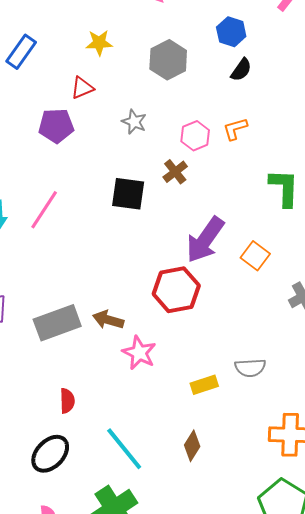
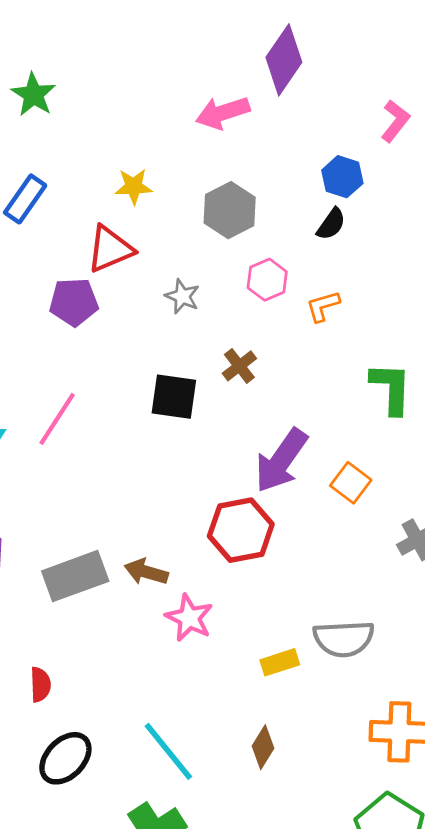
blue hexagon: (231, 32) -> (342, 177), moved
red triangle: (82, 88) -> (110, 249), size x1.5
pink hexagon: (195, 136) -> (267, 280), moved
gray semicircle: (250, 368) -> (344, 639), size x1.4
red semicircle: (67, 401) -> (40, 685), moved

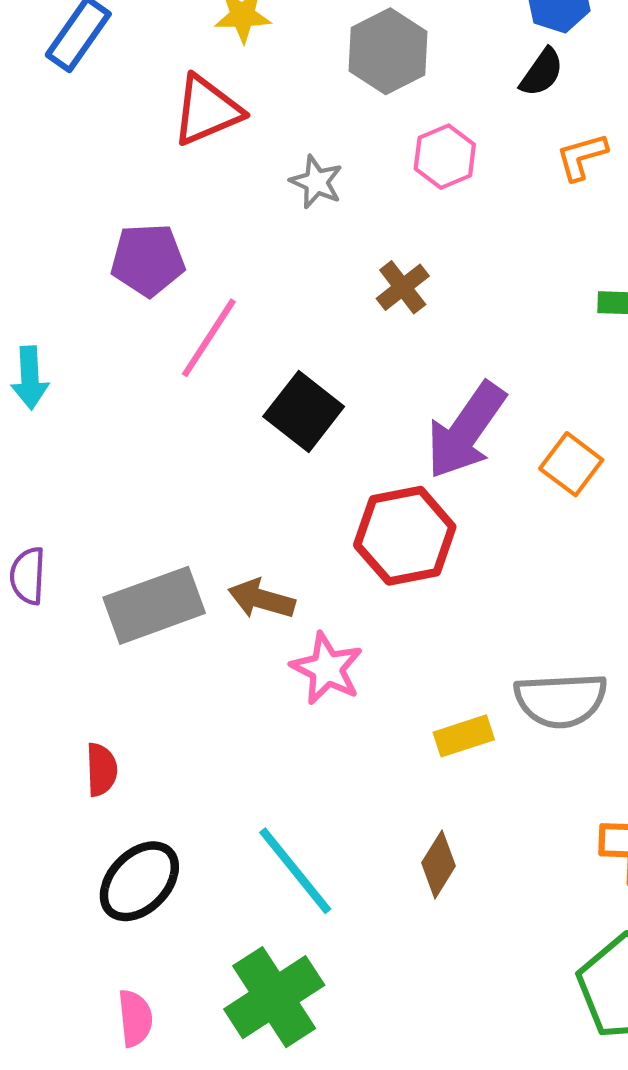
purple pentagon: (74, 302) -> (148, 260), moved
orange L-shape: (323, 306) -> (582, 157), moved
black square: (174, 397) -> (304, 412), moved, turned 30
pink line: (57, 419) -> (209, 338), moved

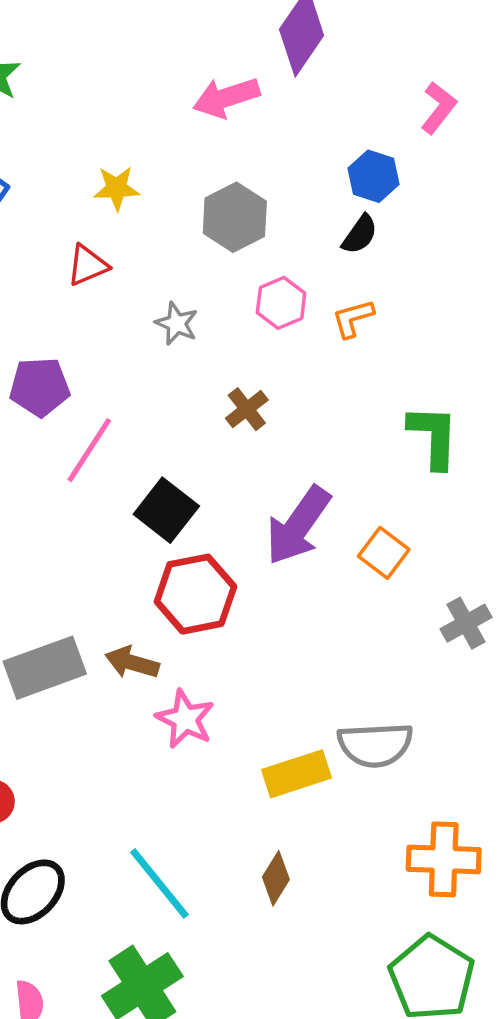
red triangle: (207, 110) -> (88, 265), size x0.7
orange L-shape: (582, 157) -> (353, 318), moved
red hexagon: (405, 536) -> (195, 594), moved
yellow rectangle: (464, 736) -> (296, 774), size x1.4

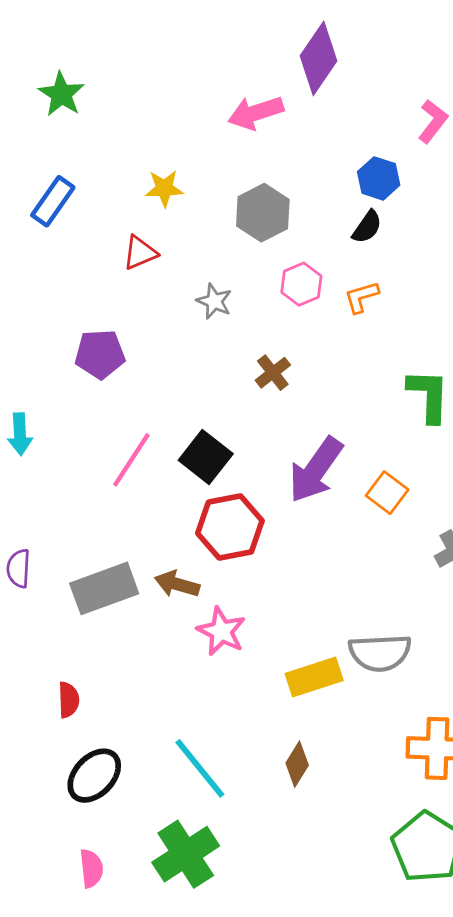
pink line: (89, 450) -> (131, 460), moved

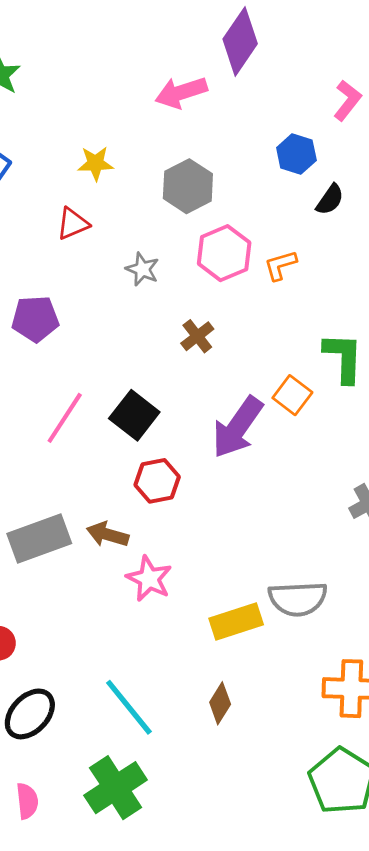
black semicircle: (367, 227) -> (330, 200), moved
pink hexagon: (301, 284) -> (224, 253), size x1.4
orange square: (387, 493) -> (292, 395), moved
red hexagon: (230, 527) -> (157, 481), size x0.7

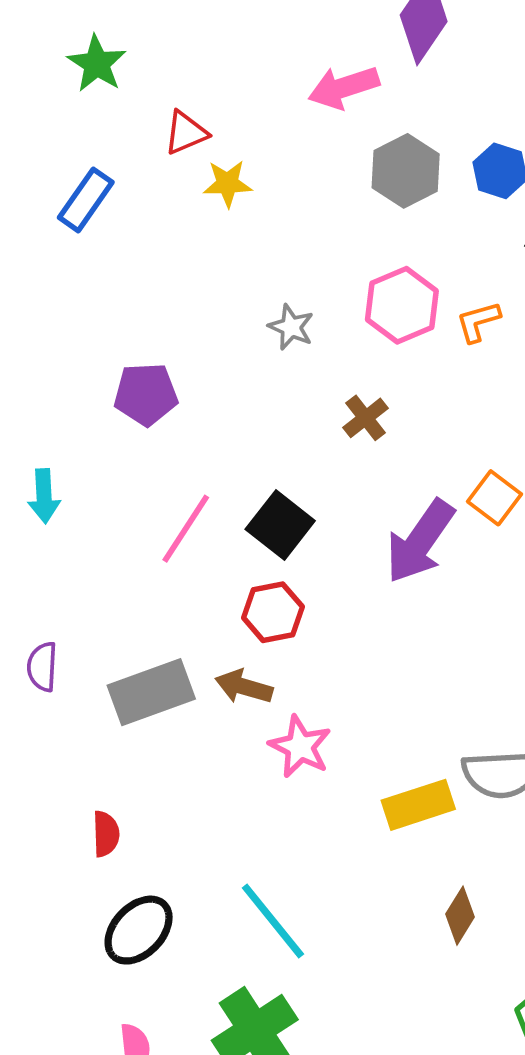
gray hexagon: (188, 186) -> (406, 171), moved
red triangle: (73, 224) -> (186, 133), moved
red hexagon: (157, 481) -> (273, 612), moved
brown diamond: (220, 703) -> (460, 916), moved

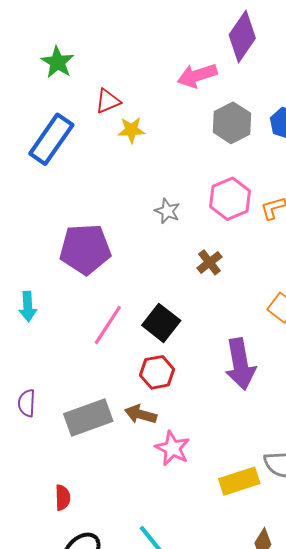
blue rectangle: (86, 200) -> (51, 139), size x1.4
purple pentagon: (146, 394) -> (85, 249), size x1.4
purple arrow: (420, 541) -> (240, 364), moved, turned -45

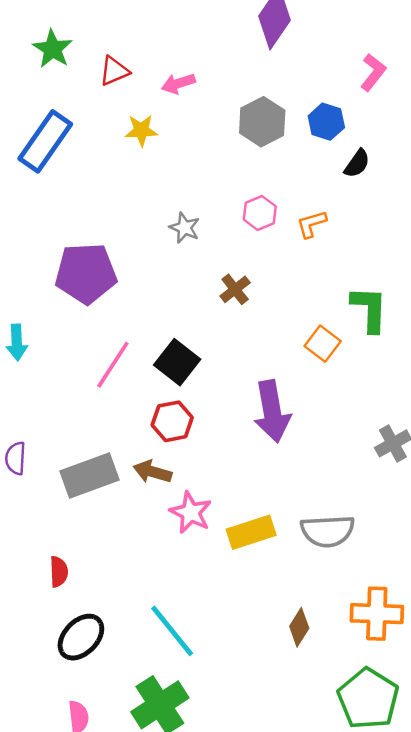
pink arrow: (197, 76) -> (178, 83), moved, size x0.7
red triangle: (108, 101) -> (114, 71), moved
pink hexagon: (230, 199) -> (260, 213), size x0.7
yellow rectangle: (239, 481) -> (251, 532), moved

